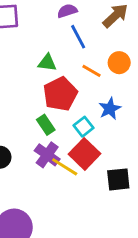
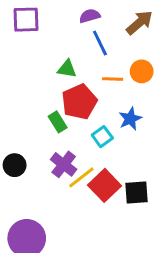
orange line: (91, 71) -> (113, 79), turned -30
green rectangle: (46, 125) -> (58, 122), moved
red square: (84, 154) -> (104, 185), moved
yellow line: (65, 167) -> (81, 177), turned -72

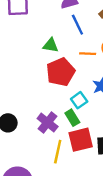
green rectangle: (58, 122) -> (72, 118), moved
yellow line: (81, 177) -> (58, 152), moved, turned -40
red square: (104, 185) -> (81, 140), turned 30

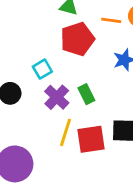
cyan square: (79, 100) -> (42, 69), moved
red square: (81, 140) -> (91, 139), moved

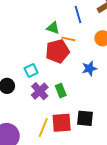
orange line: (111, 20) -> (68, 39), moved
yellow line: (66, 132) -> (43, 127), moved

